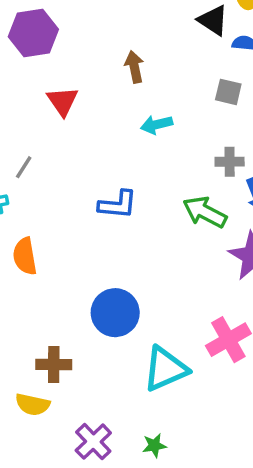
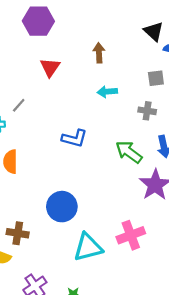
gray square: (228, 92) -> (156, 78), turned -30
gray cross: (230, 162) -> (147, 111), moved

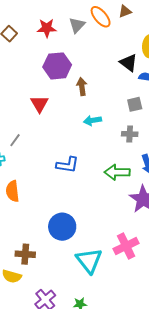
purple hexagon: (38, 21) -> (57, 66), moved
green arrow: (129, 152) -> (117, 172), turned -30
cyan triangle: (88, 247) -> (89, 261), turned -48

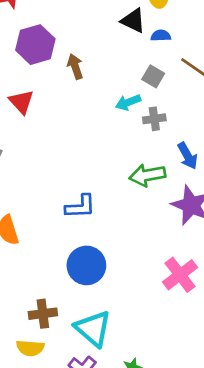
gray square: (135, 104) -> (153, 76), turned -35
cyan arrow: (92, 120) -> (128, 102), moved
blue L-shape: (67, 165) -> (80, 207), moved
cyan triangle: (89, 261) -> (93, 329), moved

